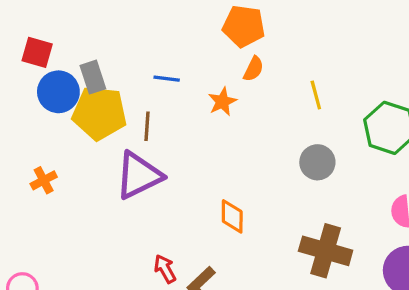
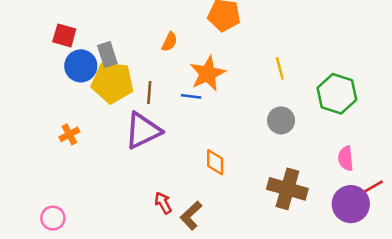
orange semicircle: (253, 69) -> (170, 42), moved
blue line: (167, 79) -> (191, 96), moved
orange star: (222, 102) -> (208, 74), size x1.6

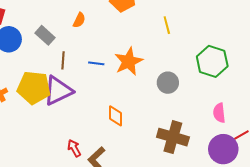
gray rectangle: (107, 54) -> (45, 35), moved, turned -30
yellow line: (280, 68) -> (167, 25), moved
orange star: (208, 74) -> (129, 61), moved
yellow pentagon: (112, 82) -> (34, 88), moved

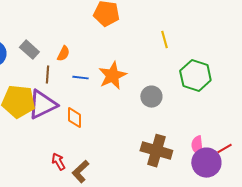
orange semicircle: (79, 20) -> (63, 54), moved
yellow line: (167, 25) -> (164, 40), moved
pink semicircle: (219, 113) -> (197, 146), moved
orange diamond: (115, 116) -> (74, 118), moved

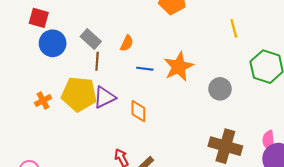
brown line: (47, 75) -> (97, 61), moved
purple triangle: (42, 105) -> (104, 97), size x0.7

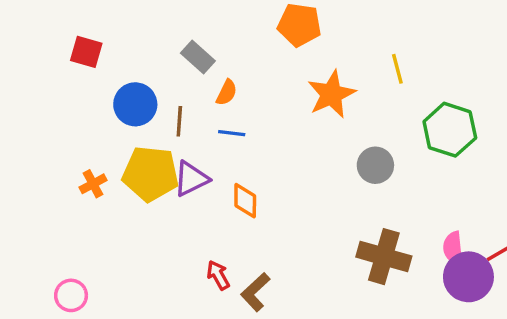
gray rectangle: (91, 39) -> (198, 57), moved
blue circle: (53, 43) -> (135, 104), moved
orange star: (179, 67) -> (331, 94), moved
blue line: (145, 69) -> (232, 133), moved

